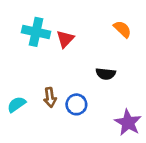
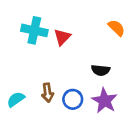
purple star: (128, 123) -> (105, 101), moved

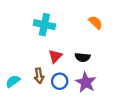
cyan cross: (34, 30) -> (44, 25), moved
red triangle: (62, 37) -> (55, 56), moved

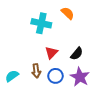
orange semicircle: (96, 22) -> (68, 13), moved
black semicircle: (83, 57) -> (77, 54), turned -56

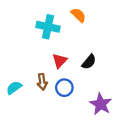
purple star: (80, 77) -> (101, 104), moved

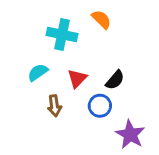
cyan semicircle: (14, 88) -> (38, 72), moved
blue circle: (64, 88) -> (100, 106), moved

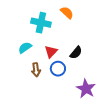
blue circle: (100, 106) -> (58, 69), moved

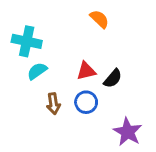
cyan cross: (41, 23) -> (27, 41), moved
red triangle: (51, 52) -> (86, 71), moved, turned 32

